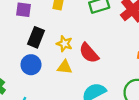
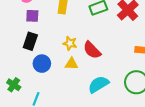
black rectangle: (36, 37) -> (30, 41), moved

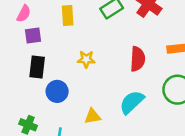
red semicircle: (92, 50) -> (138, 59), moved, turned -120
yellow triangle: (71, 64) -> (92, 116), moved

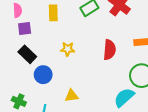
pink semicircle: (24, 14) -> (17, 10), turned -32
black rectangle: (37, 67) -> (27, 54), turned -54
cyan semicircle: (132, 102) -> (124, 97), moved

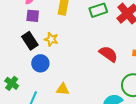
yellow star: (68, 49) -> (51, 39), moved
red semicircle: (110, 50) -> (108, 54), turned -72

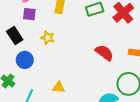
black rectangle: (30, 41) -> (15, 36), moved
blue circle: (40, 63) -> (25, 60), moved

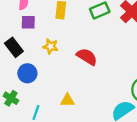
red semicircle: (104, 53) -> (87, 57), moved

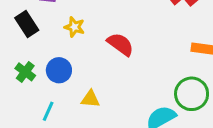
blue circle: (27, 73) -> (59, 70), moved
green cross: (11, 98) -> (25, 72), moved

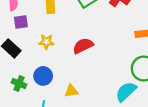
red semicircle: (120, 44) -> (83, 46), turned -48

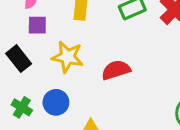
yellow star: (46, 42) -> (67, 57), size x1.5

